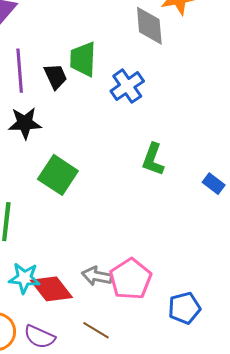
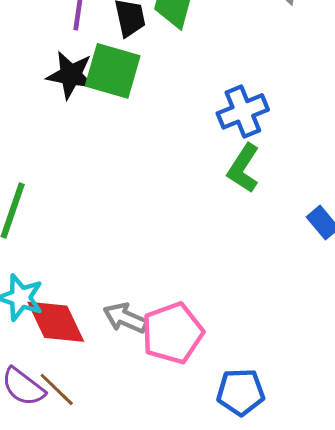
blue cross: (127, 86) -> (243, 111), moved
green square: (58, 175) -> (113, 71), moved, turned -30
brown line: (96, 330) -> (57, 389), moved

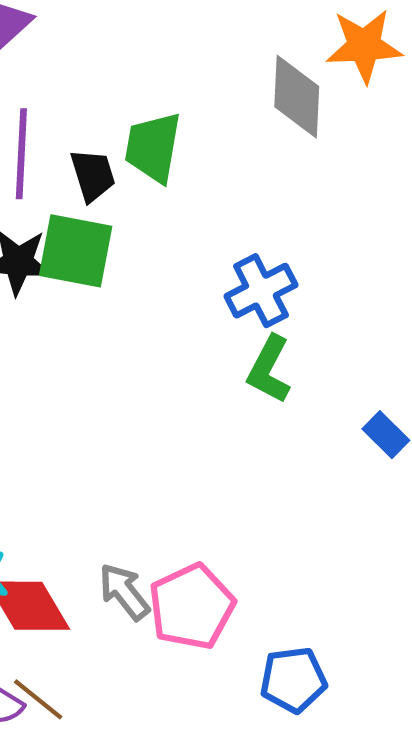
gray arrow: (125, 318) -> (124, 592), turned 33

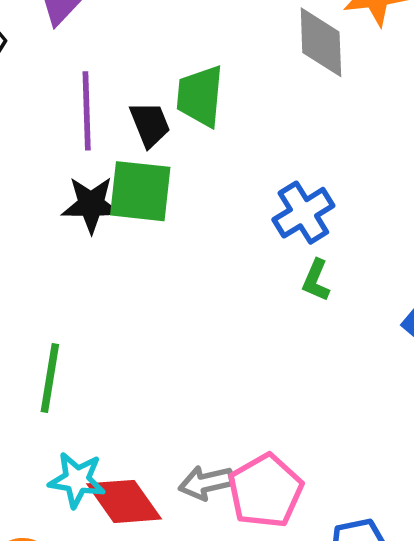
green L-shape: (269, 369) -> (316, 280), size x0.7
gray arrow: (124, 592) -> (206, 483), turned -60

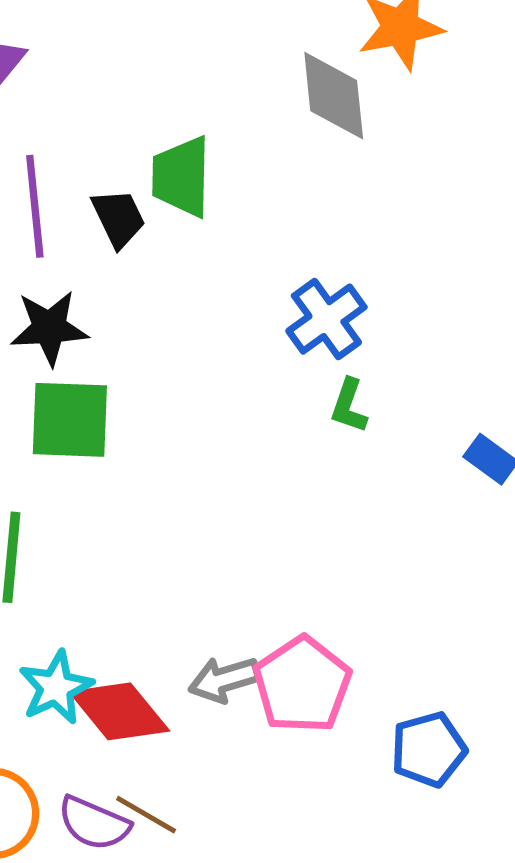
green square: (140, 191) -> (70, 420), moved
cyan star: (77, 480) -> (56, 687), turned -30

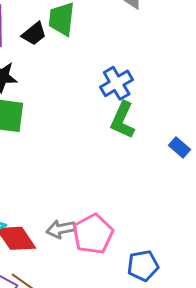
black trapezoid: (118, 218) -> (34, 34), turned 72
green L-shape: (349, 406) -> (123, 120), size x1.6

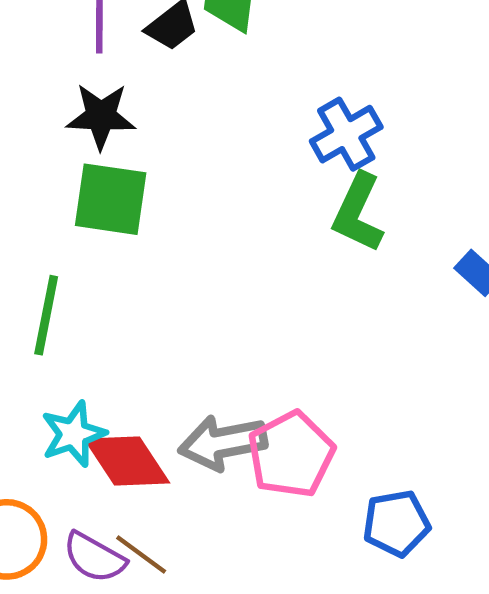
gray arrow: (61, 229) -> (223, 443), size x1.4

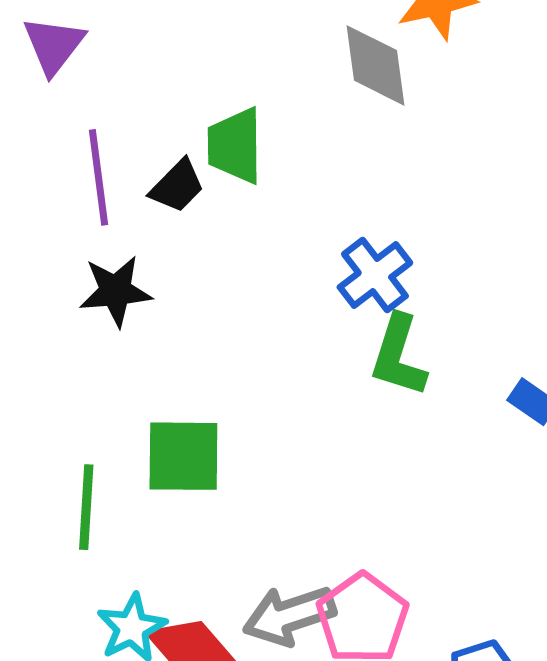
green square: (111, 199) -> (183, 456), moved

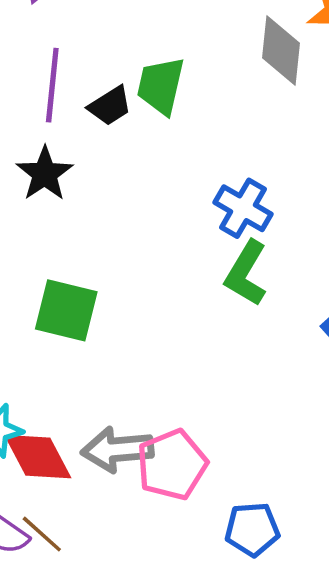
blue cross: (375, 275) -> (243, 208), turned -36
black star: (115, 291) -> (45, 174), turned 30

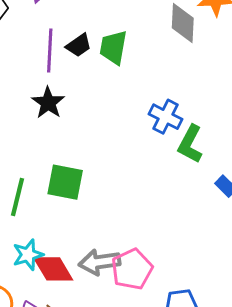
black trapezoid: (110, 106) -> (79, 45), moved
green L-shape: (246, 273) -> (190, 144), moved

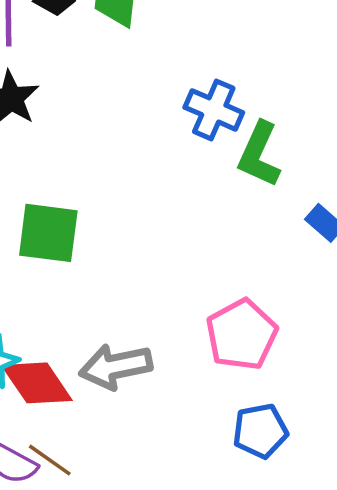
pink pentagon: (132, 269) -> (242, 335), moved

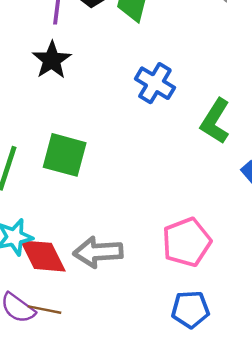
blue cross: (214, 110) -> (155, 83), moved
brown line: (50, 460) -> (44, 310), turned -32

